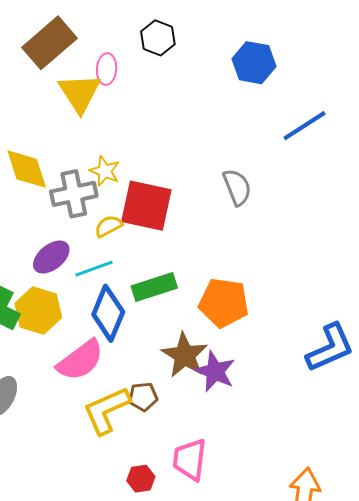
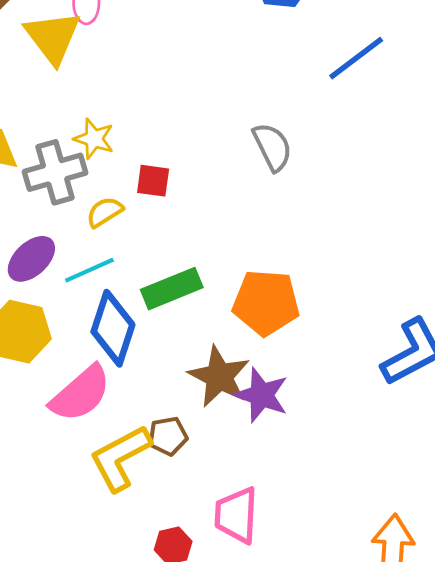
red square: (146, 206) -> (153, 181), size x0.5

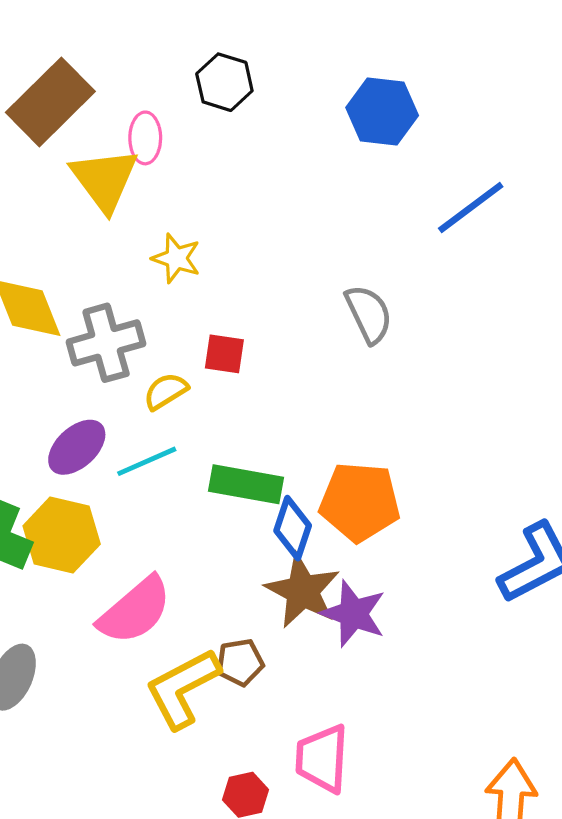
yellow star: (94, 139) -> (176, 258), moved
green rectangle: (172, 289) -> (246, 484), turned 32
blue diamond: (113, 328) -> (293, 528), moved, size x0.7

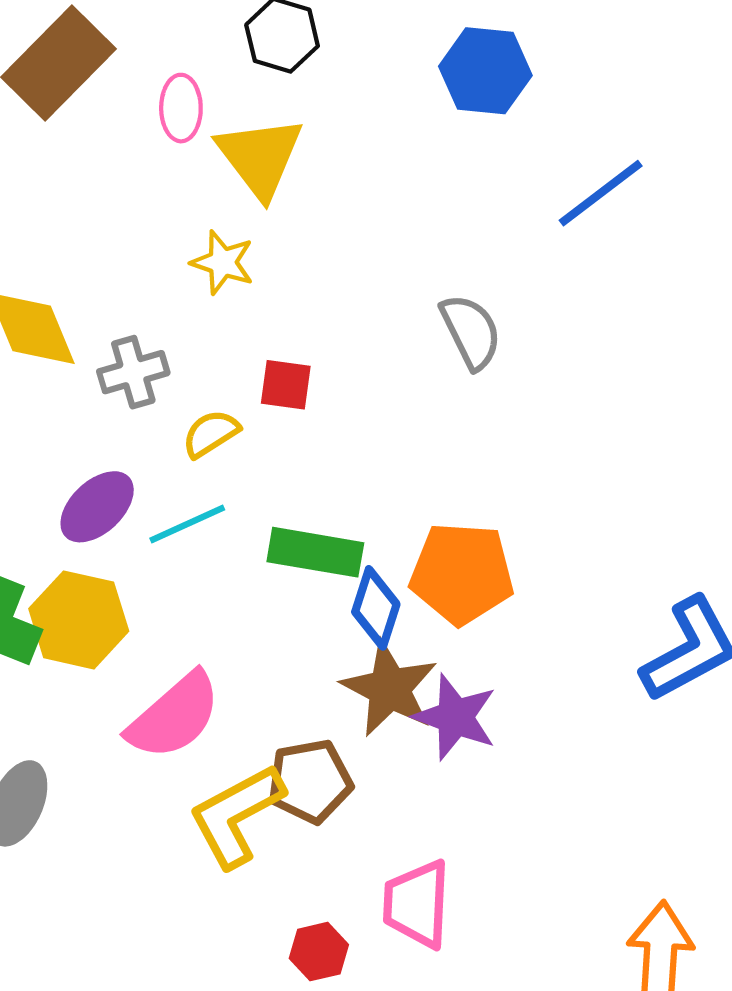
yellow triangle: (104, 180) -> (260, 157), moved
gray cross: (106, 343) -> (133, 372), size x0.7
brown pentagon: (240, 662) -> (310, 781), size x1.4

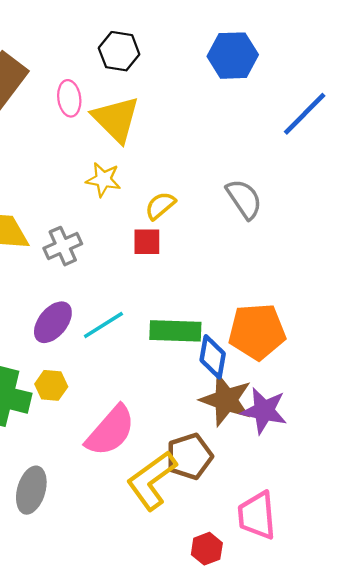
yellow semicircle: (211, 434) -> (160, 206), moved
yellow hexagon: (79, 620) -> (51, 385), size x0.6

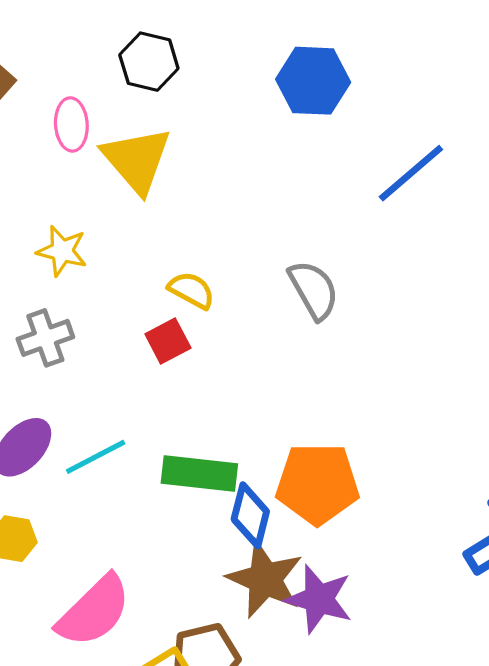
yellow star: (103, 180) -> (62, 251), moved
yellow semicircle: (160, 206) -> (191, 290), turned 64
red square: (147, 242) -> (168, 341), turned -32

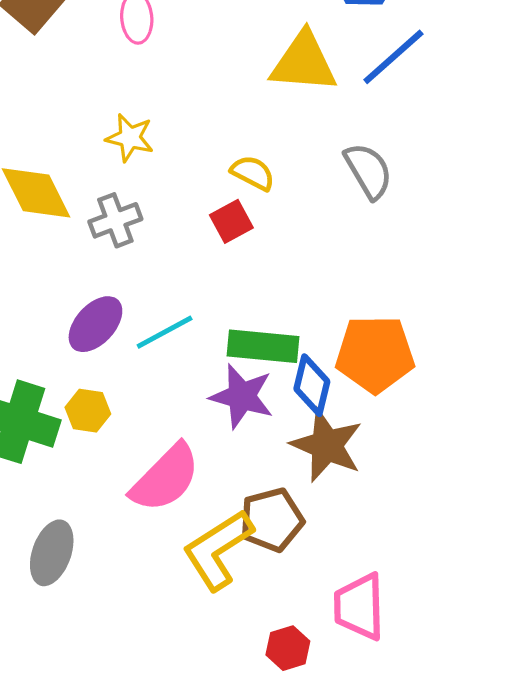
yellow triangle: (137, 160) -> (304, 62), moved, turned -44
blue line: (411, 173) -> (393, 57), moved
purple star: (319, 599) -> (242, 396), moved

